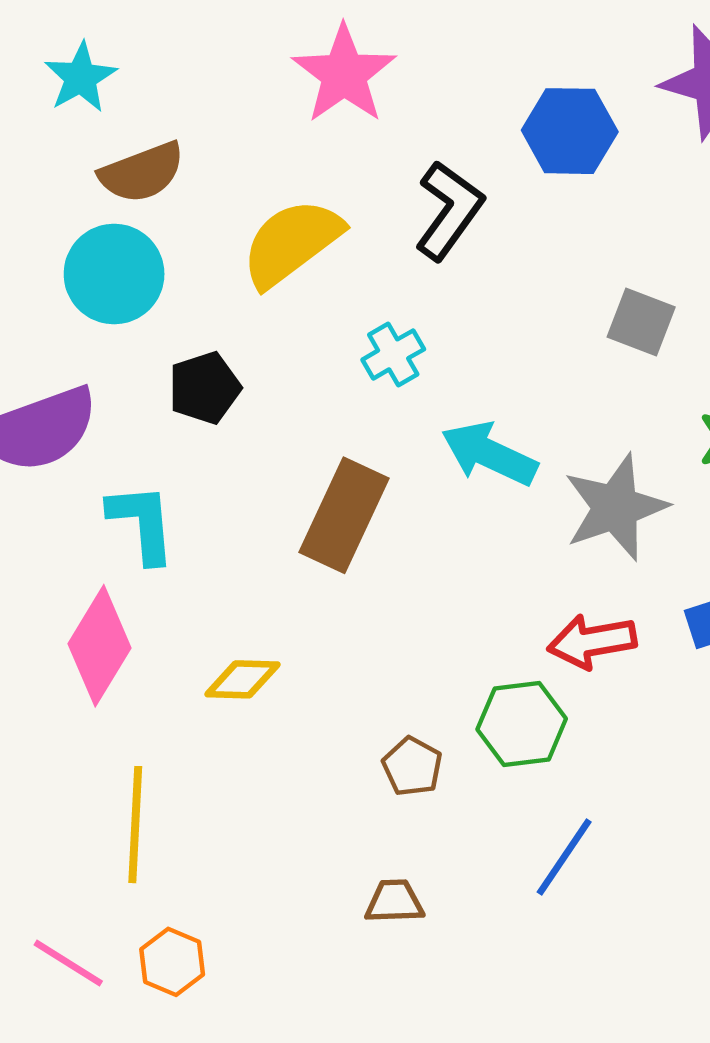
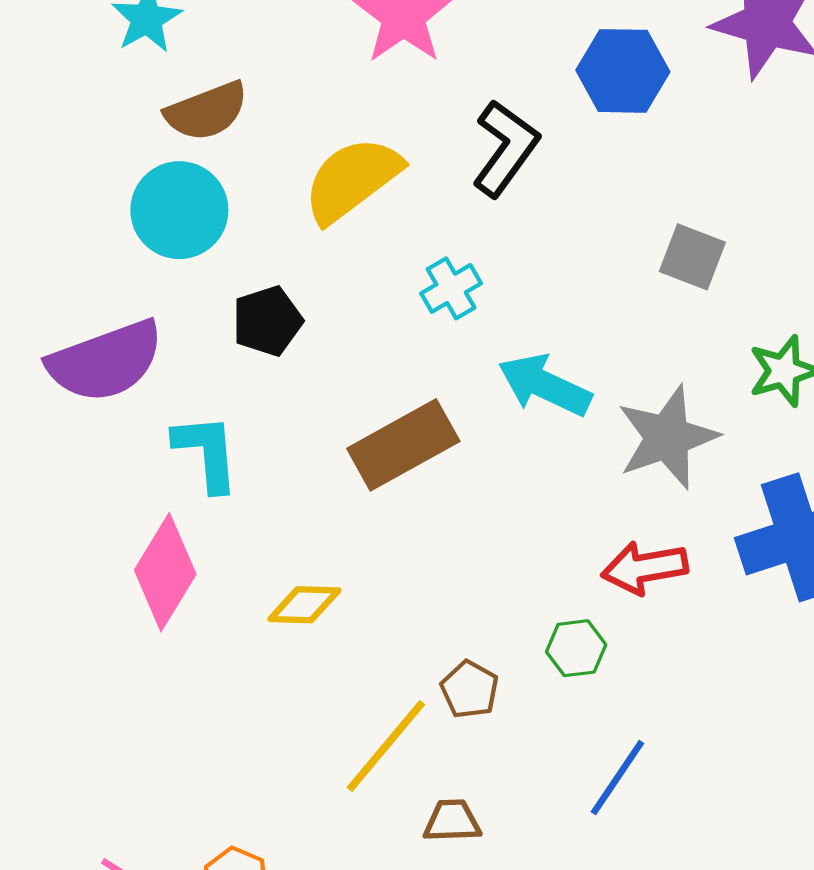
brown rectangle: (344, 515) -> (403, 445), turned 36
green hexagon: (522, 724) -> (576, 648), size x0.7
yellow line: (135, 825) -> (386, 746), moved, turned 37

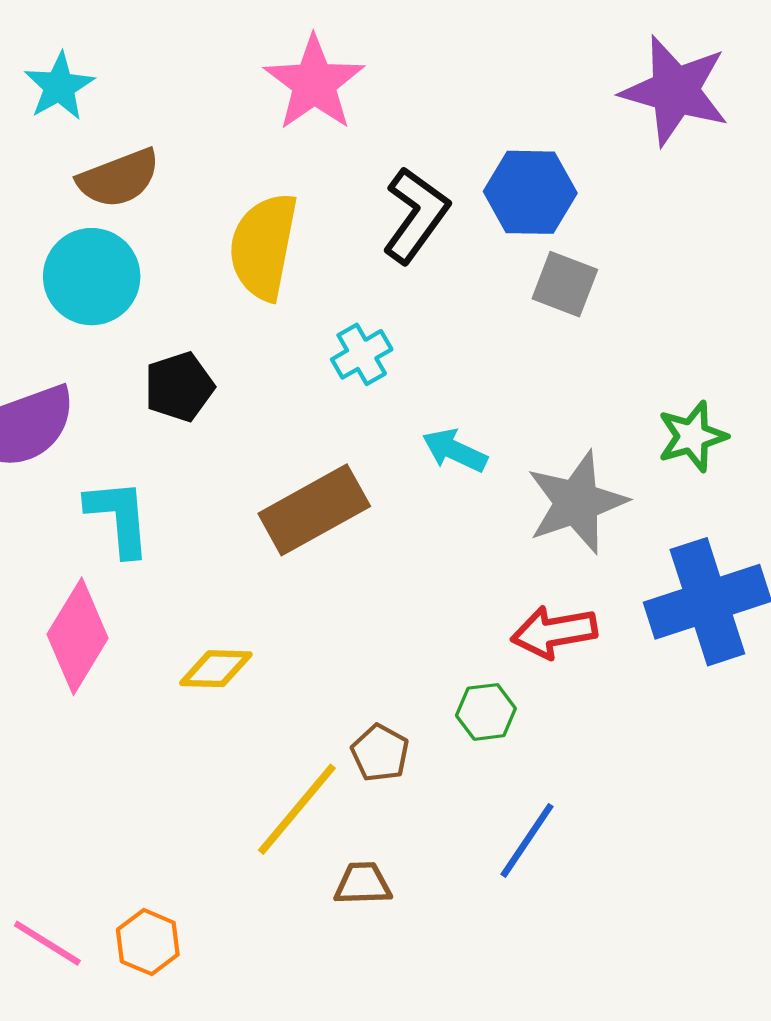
blue hexagon: (623, 71) -> (530, 192), moved
yellow semicircle: (352, 180) -> (263, 246), turned -42
gray square: (692, 257) -> (565, 284), moved
cyan arrow: (545, 385) -> (455, 450), size x0.7

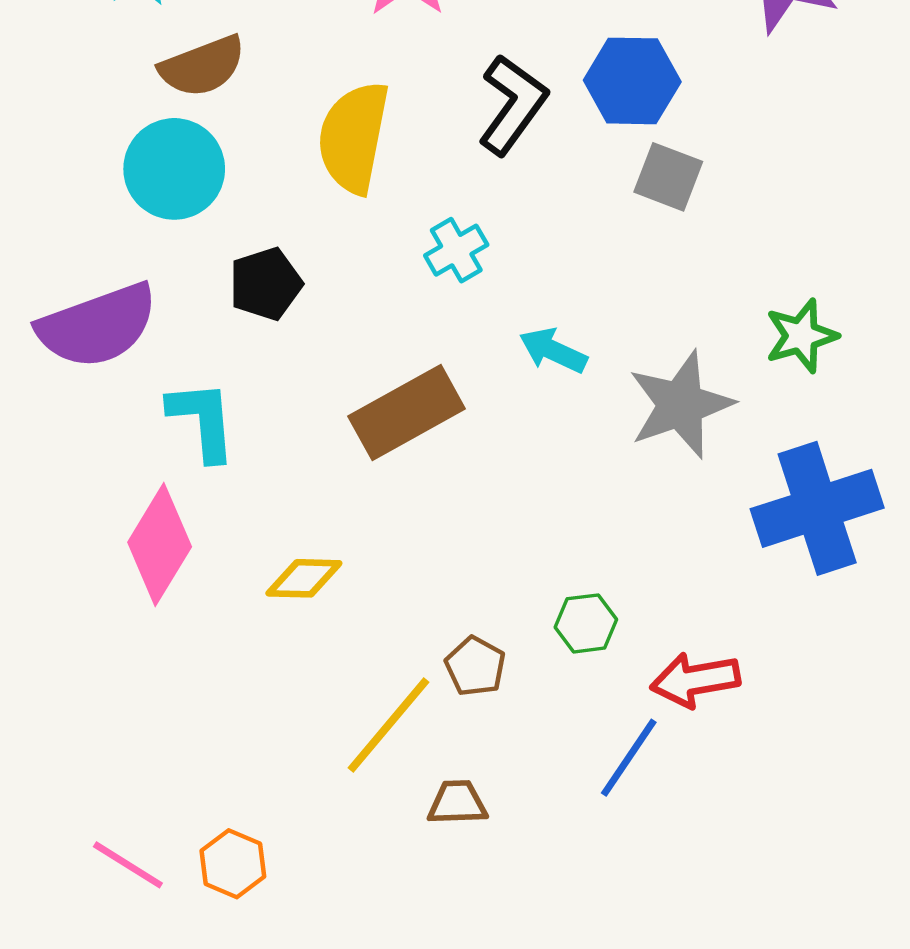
red arrow: (554, 632) -> (695, 680), moved

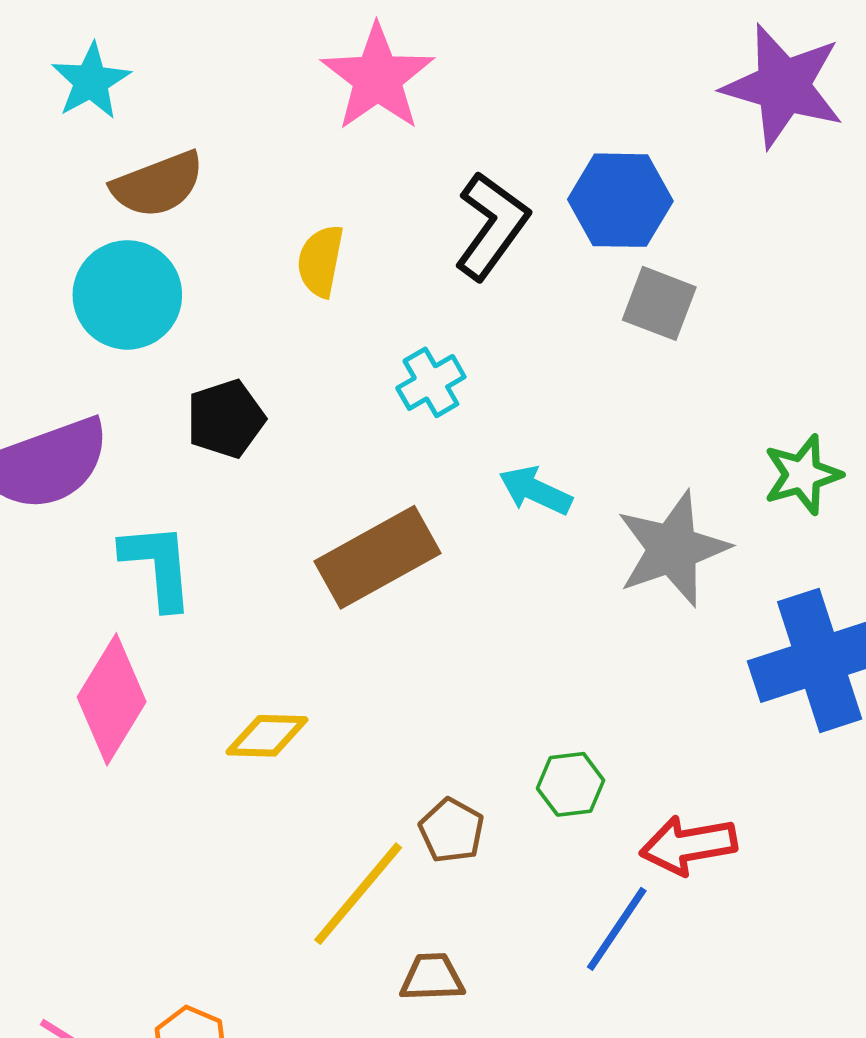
yellow semicircle: (354, 137) -> (320, 261), size x0.6

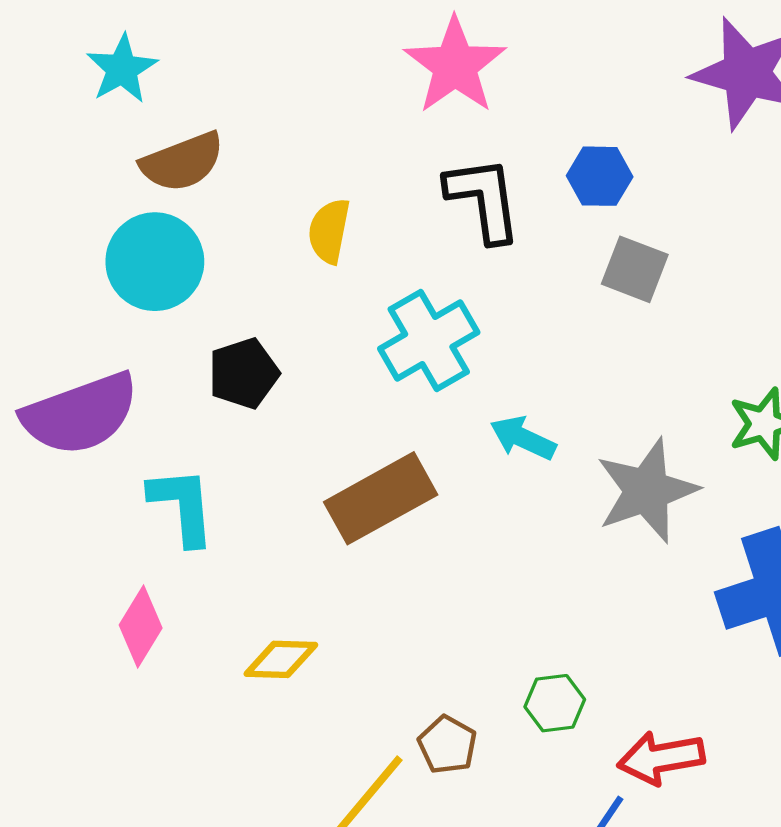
pink star: (378, 78) -> (455, 66), moved
blue hexagon: (620, 200) -> (600, 176), size x0.7
black L-shape: (492, 226) -> (484, 199), turned -44
cyan cross: (431, 382) -> (429, 341), size x1.6
pink diamond: (112, 699) -> (141, 626), size x0.7

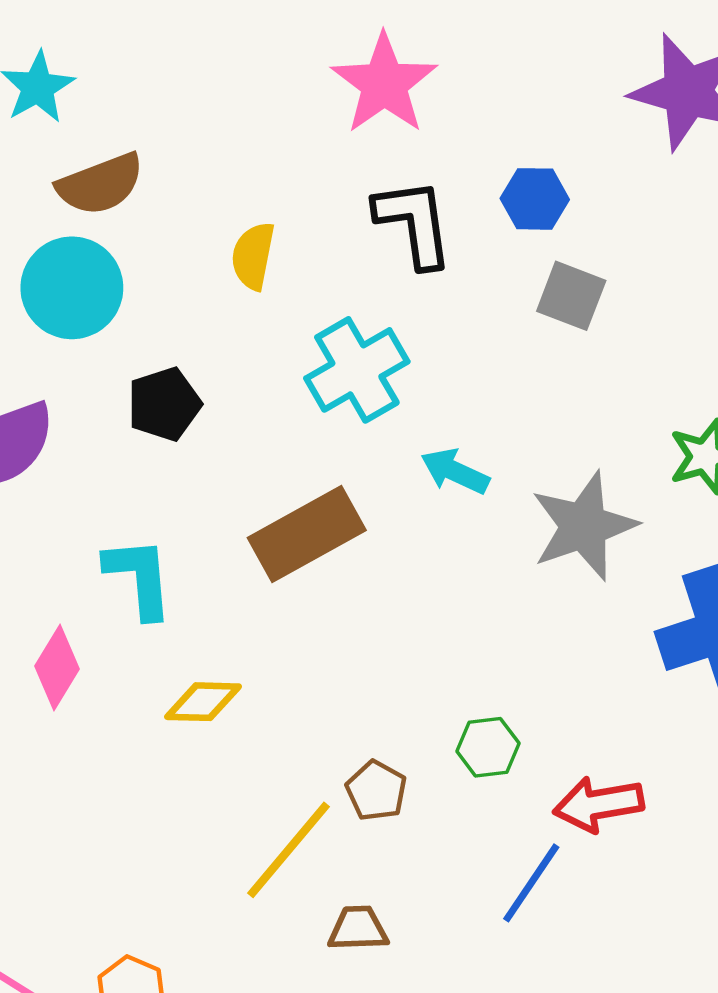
cyan L-shape: (182, 506) -> (139, 577), moved

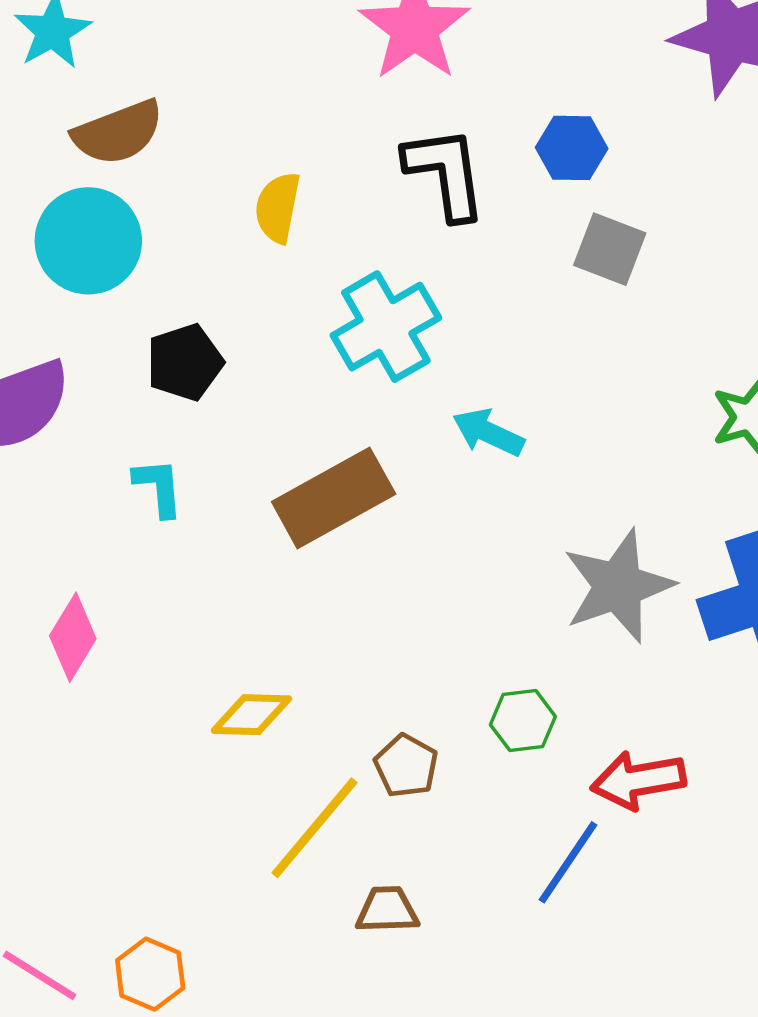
gray star: (584, 526) -> (618, 586), moved
cyan L-shape: (139, 577) -> (159, 487), moved, size x0.7
yellow diamond: (203, 702) -> (251, 715), moved

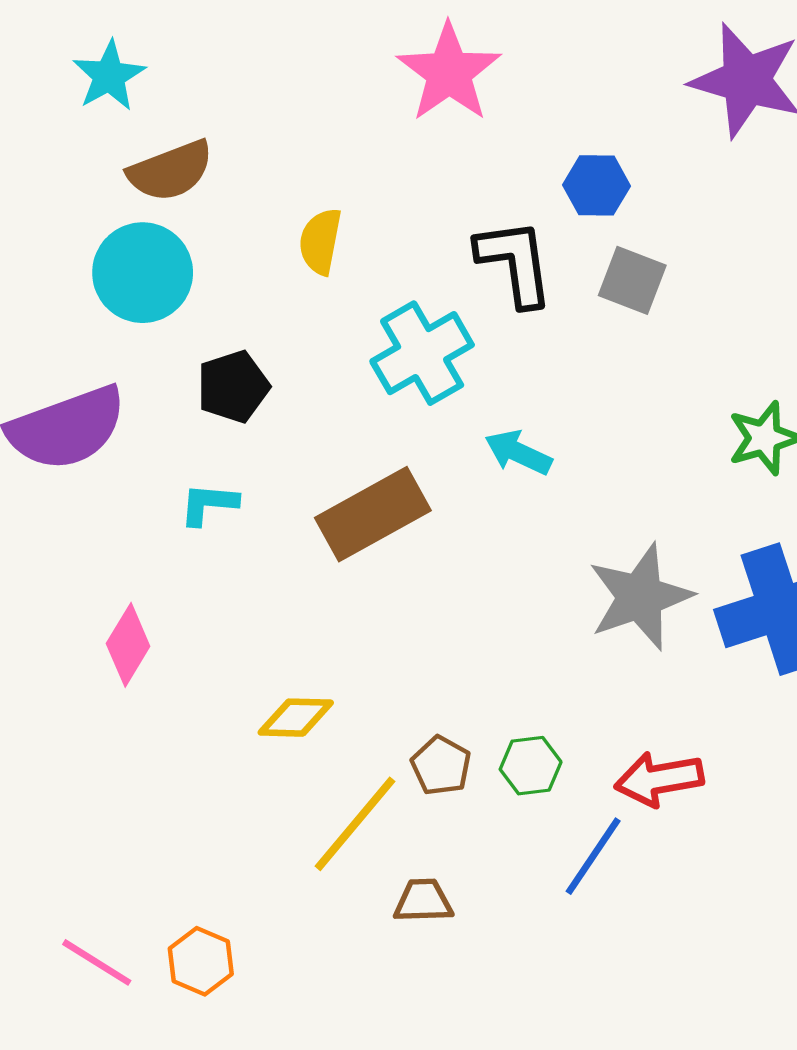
black L-shape: (445, 173) -> (515, 263), moved
cyan L-shape: (159, 487) -> (209, 504), turned -80
green hexagon: (523, 721) -> (531, 766), moved

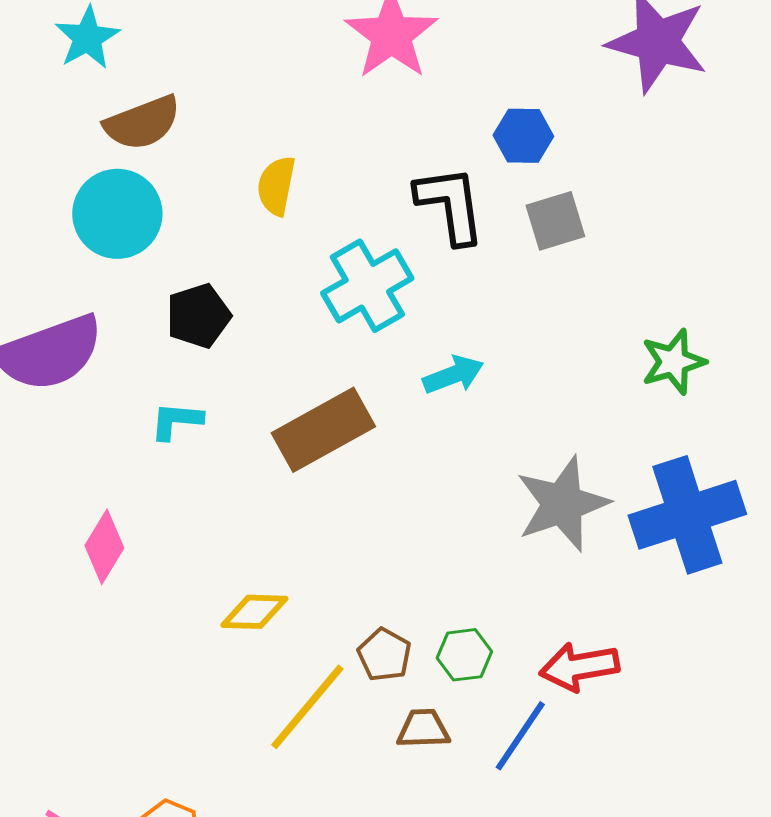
gray square: (632, 280) -> (555, 221), turned -38
cyan arrow: (518, 453) -> (453, 375), turned 134
brown trapezoid: (423, 901) -> (423, 729), moved

